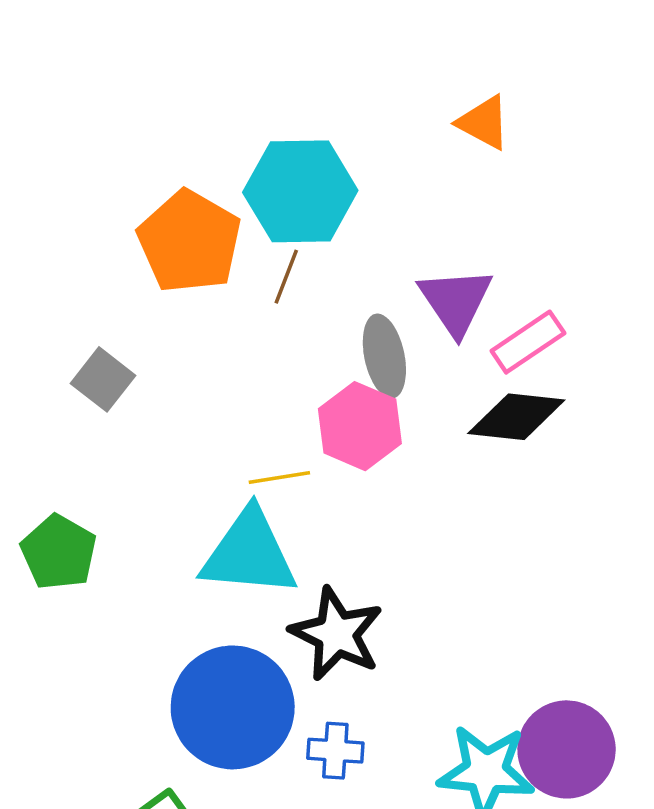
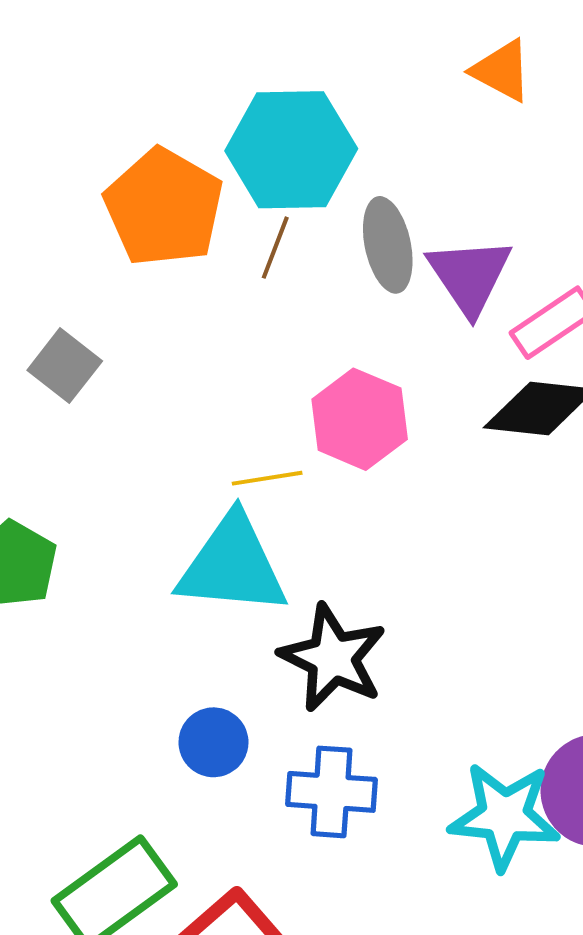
gray ellipse: (384, 356) -> (388, 245), moved
blue circle: (233, 707) -> (213, 742), size x0.5
blue cross: (335, 751) -> (331, 792), size x1.4

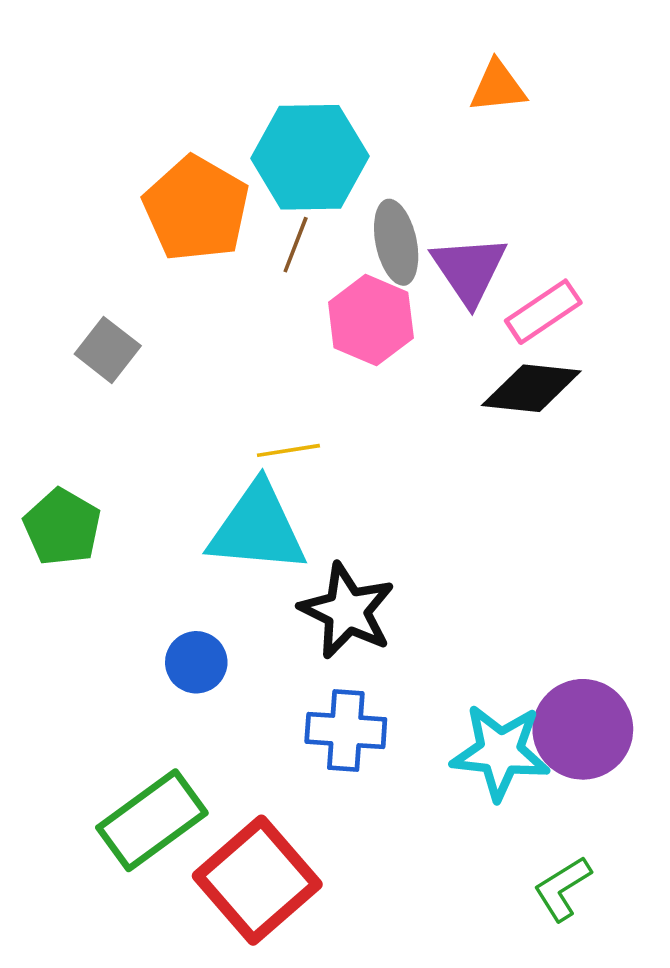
orange triangle: (502, 71) -> (498, 87), turned -34
pink hexagon: (360, 419) -> (371, 320), moved
blue circle: (213, 742) -> (196, 662), moved

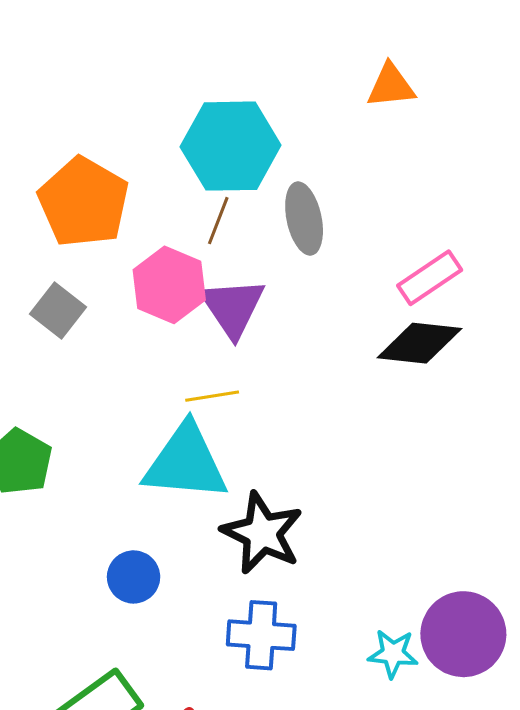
orange pentagon: (196, 209) -> (83, 202), moved
purple triangle: (469, 270) -> (233, 307), moved
pink hexagon: (371, 320) -> (169, 285), moved
cyan star: (500, 752) -> (393, 654), size x0.6

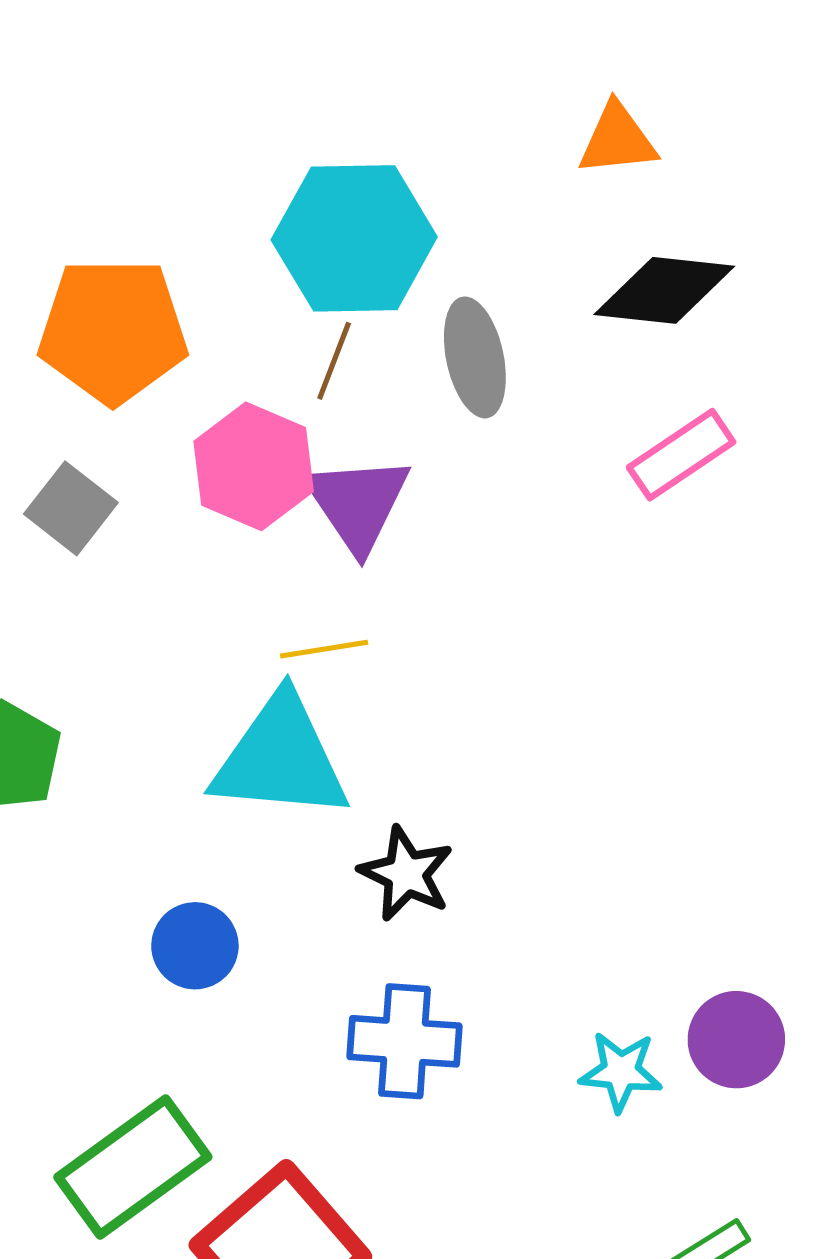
orange pentagon: (83, 202) -> (113, 331), turned -30
black diamond: (419, 343) -> (664, 290), moved
black star: (262, 533) -> (406, 874), size x0.7
purple circle: (463, 634) -> (736, 1040), size x0.7

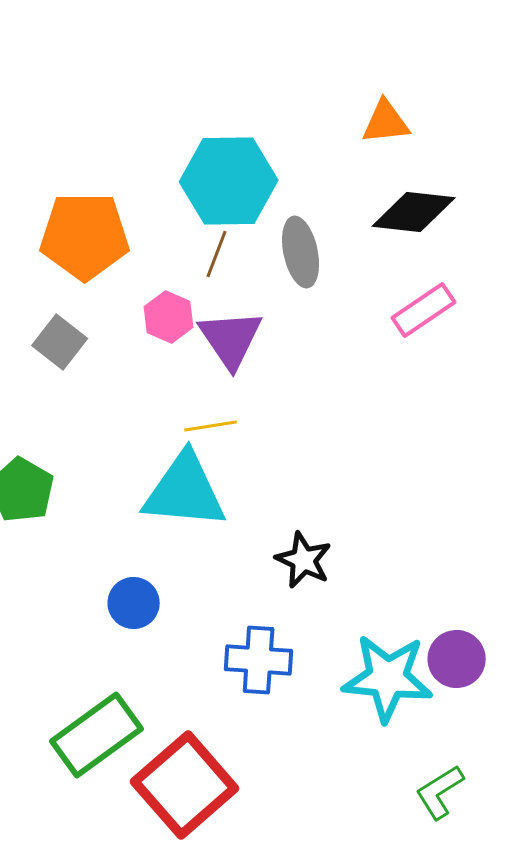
pink hexagon: (254, 466) -> (169, 317), size x0.7
black star: (406, 874) -> (304, 560), moved
cyan star: (621, 1071) -> (388, 678), size x1.8

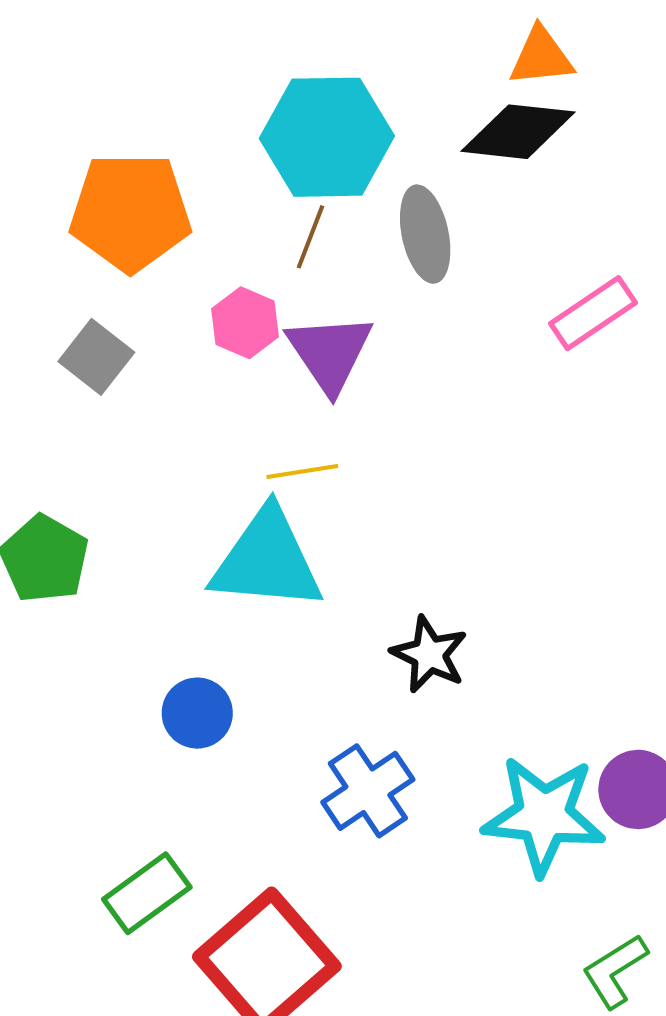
black diamond: (414, 212) -> (518, 132), moved
blue cross: (259, 660) -> (368, 791), turned -38
green rectangle: (97, 735) -> (147, 893), size x0.7

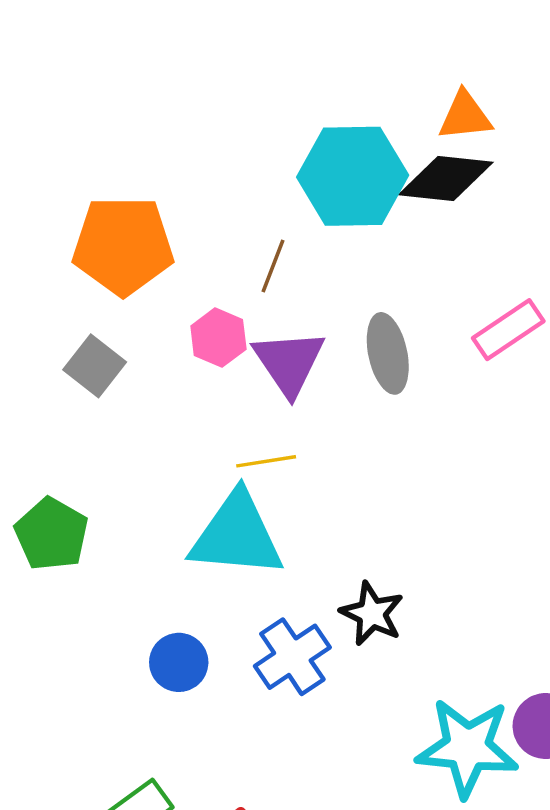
cyan hexagon: (327, 137) -> (353, 176), moved
gray ellipse: (425, 234) -> (388, 353), moved
blue cross: (368, 791) -> (292, 657), moved

